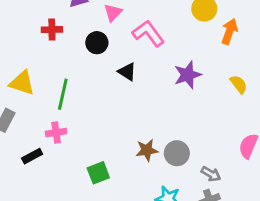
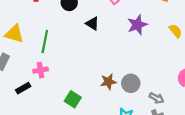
green square: (98, 173) -> (73, 99), turned -35

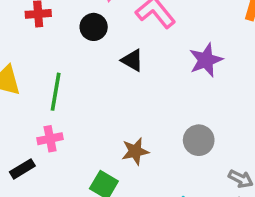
brown star: (108, 82) -> (135, 151), moved
gray circle: (131, 83) -> (199, 140), moved

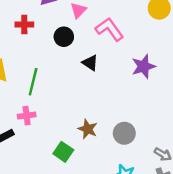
gray circle: (199, 140) -> (124, 133), moved
brown star: (135, 151) -> (88, 129), turned 30

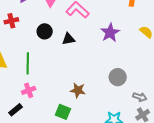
black circle: (64, 37) -> (45, 31), moved
black triangle: (90, 63) -> (69, 39), turned -32
gray circle: (124, 133) -> (118, 77), moved

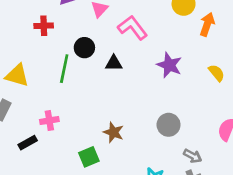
purple star: (110, 33) -> (169, 65), turned -30
green line: (28, 63) -> (64, 69), moved
green square: (63, 112) -> (89, 157), turned 35

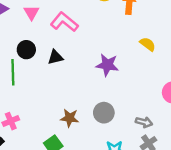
purple star: (169, 65) -> (107, 65), moved
gray circle: (169, 125) -> (104, 113), moved

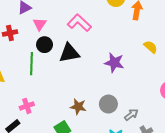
pink triangle: (31, 13) -> (40, 24), moved
black triangle: (55, 57) -> (69, 53), size x1.5
gray arrow: (144, 122) -> (131, 115), moved, turned -56

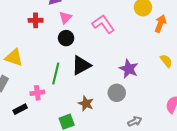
black triangle: (69, 53) -> (81, 65), moved, turned -30
green line: (31, 64) -> (56, 74), moved
gray circle: (108, 104) -> (117, 93), moved

